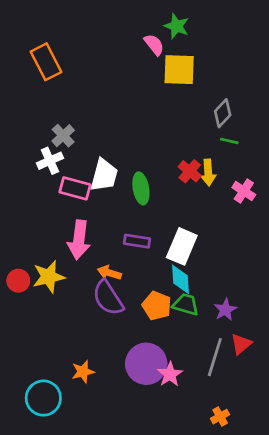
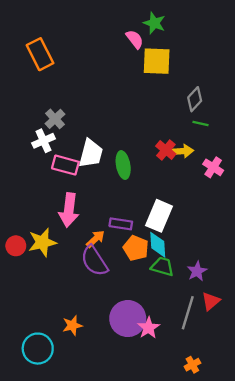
yellow arrow: (208, 173) -> (182, 151), turned -90
purple rectangle: (137, 241) -> (121, 224), moved
orange arrow: (109, 273) -> (95, 239), turned 120
orange pentagon: (157, 306) -> (136, 248), moved

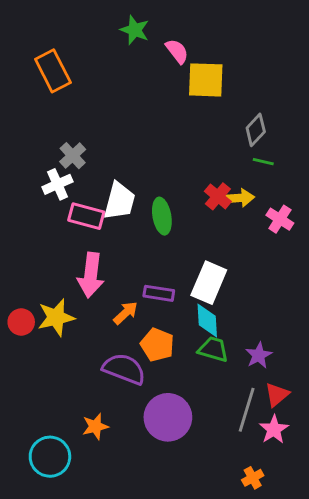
green star: (154, 23) -> (135, 30), moved
orange pentagon: (136, 248) -> (157, 345), moved
purple semicircle: (94, 261) -> (124, 369), moved, turned 144
pink star: (149, 328) -> (274, 429), moved

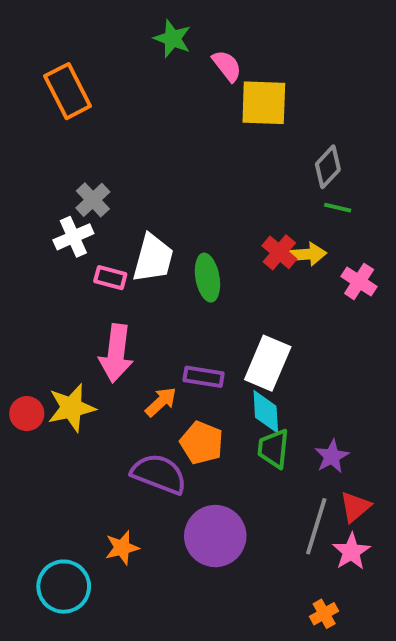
pink rectangle: (86, 216) -> (110, 278), size x0.7
green trapezoid: (213, 349) -> (274, 449), turned -100

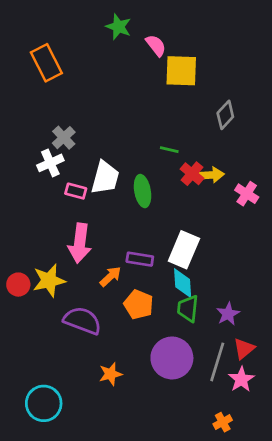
green line: (338, 208) -> (169, 150), moved
purple semicircle: (159, 474) -> (82, 321), moved
purple circle: (215, 536) -> (172, 358), moved
orange star: (122, 548) -> (110, 374), moved

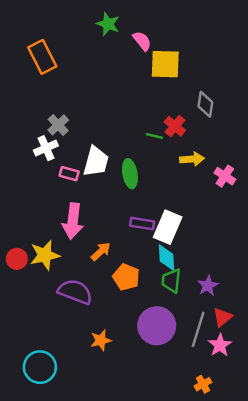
gray diamond: (225, 115) -> (205, 104), turned -35
red cross: (192, 174) -> (175, 126), moved
purple rectangle: (140, 259) -> (142, 224), moved

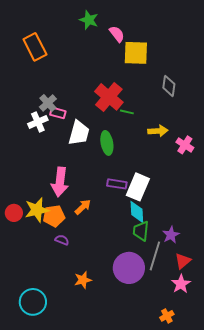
red cross: (175, 126) -> (109, 97), moved, size x1.6
pink rectangle: (69, 174) -> (58, 113), moved
orange pentagon: (126, 277) -> (54, 216), moved, turned -30
purple semicircle: (75, 292) -> (62, 240), size x0.5
gray line: (198, 329) -> (155, 256), moved

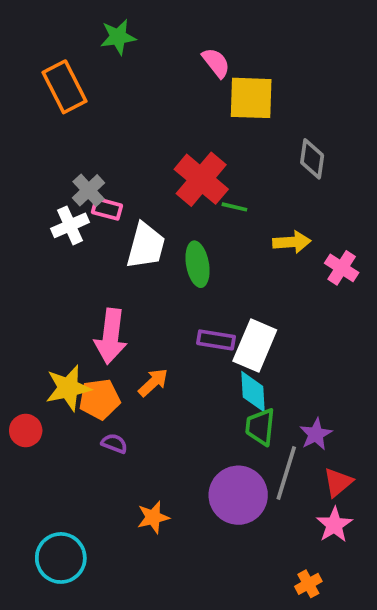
green star: (89, 20) -> (118, 37), moved, turned -30
red circle: (14, 213) -> (26, 430), moved

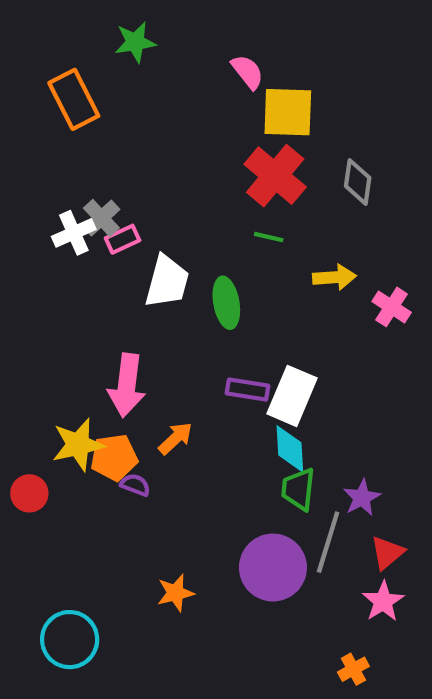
red cross: (201, 179) -> (275, 176), moved
pink rectangle: (107, 209) -> (123, 239), turned -40
white cross: (70, 225) -> (74, 233), moved
purple semicircle: (114, 443) -> (135, 485), moved

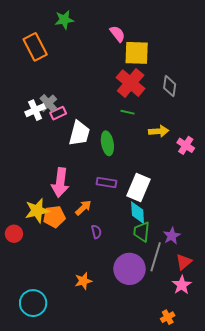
purple rectangle: (248, 390) -> (106, 182), moved
purple semicircle: (135, 485) -> (96, 232), moved, turned 56

